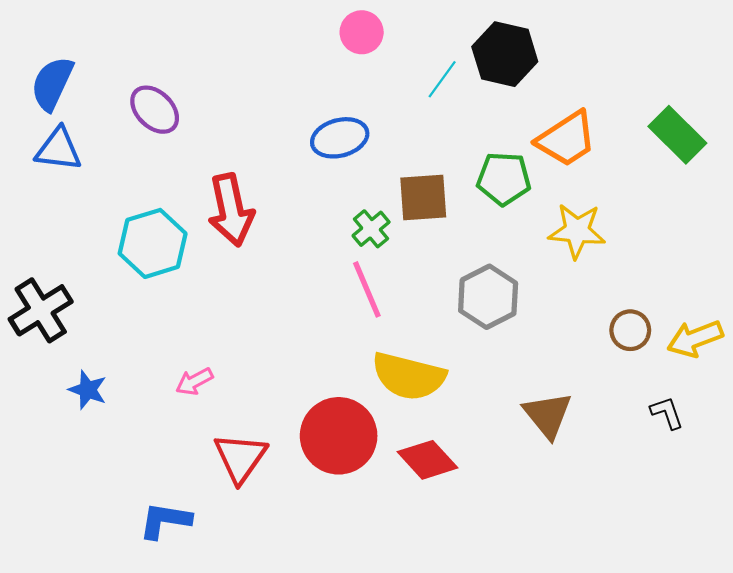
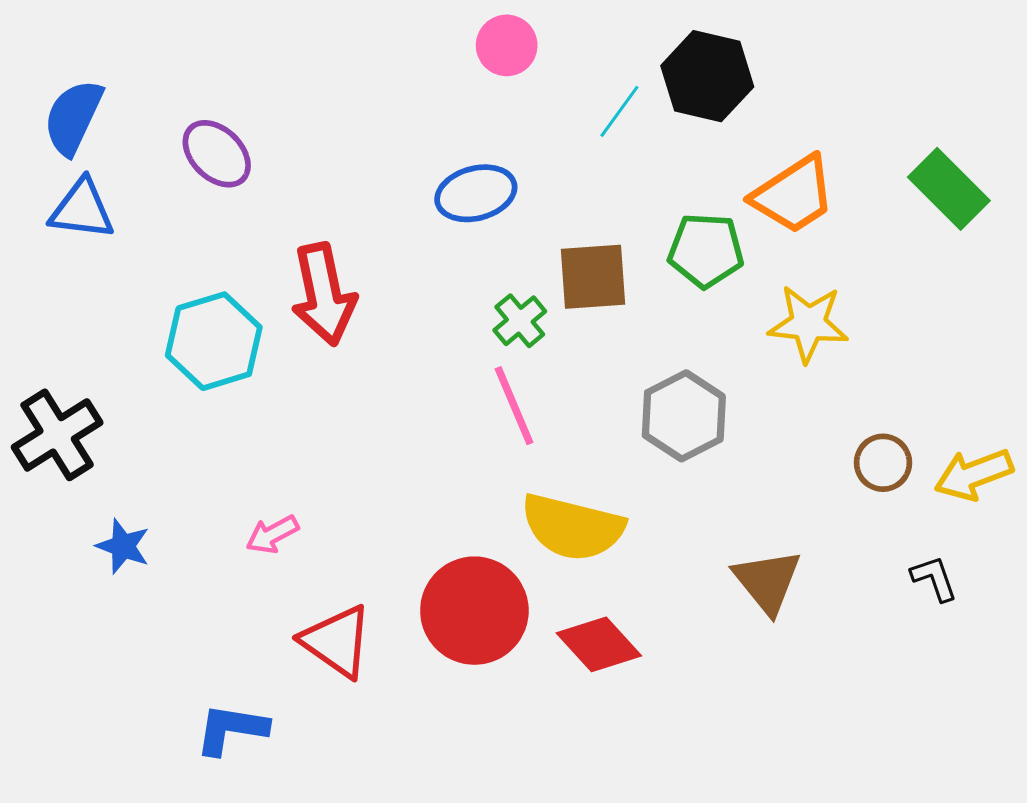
red triangle: (240, 458) -> (337, 641), turned -30

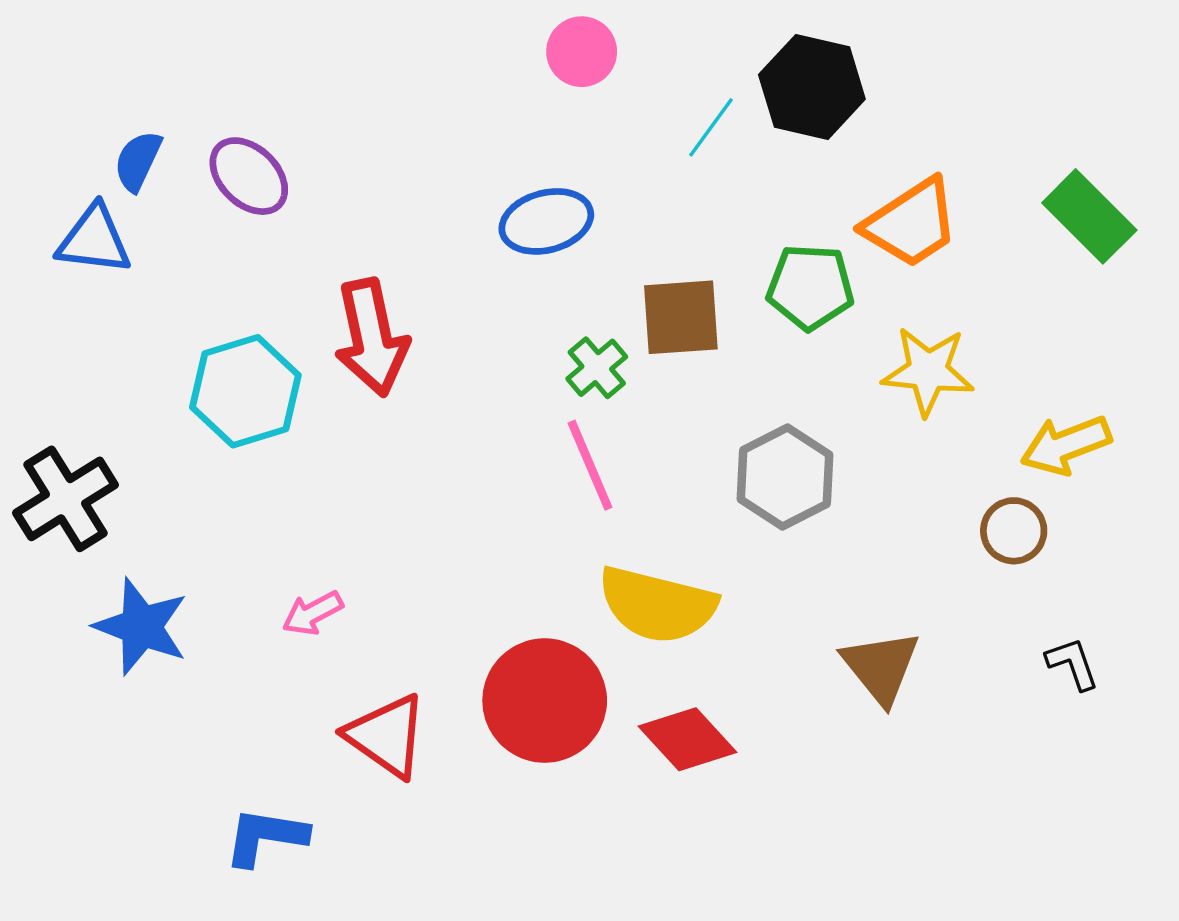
blue semicircle: (73, 117) -> (138, 161), moved, size x0.7
yellow arrow: (974, 474) -> (1066, 445), moved
blue star: (123, 546) -> (141, 627), size x1.5

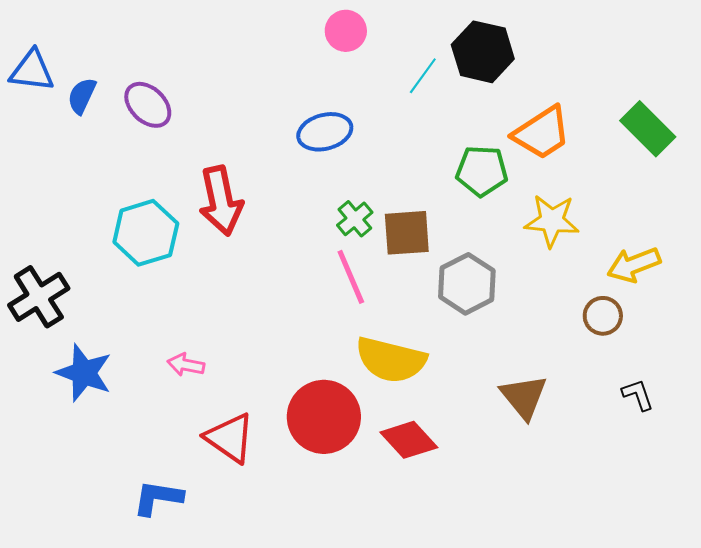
blue triangle: (94, 240) -> (32, 71), moved
brown square: (681, 317) -> (407, 233), moved
pink arrow: (313, 613) -> (186, 365), turned 39

